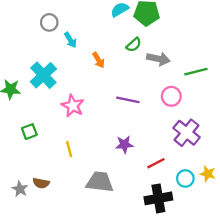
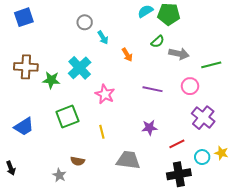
green square: (29, 132) -> (67, 116), size x1.6
gray star: (20, 189) -> (59, 175), moved

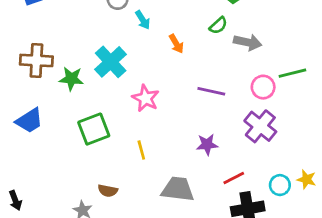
green line: (211, 65) -> (292, 73), moved
purple cross: (203, 118) -> (260, 126), moved
blue trapezoid: (24, 127) -> (29, 121), moved
red line: (177, 144) -> (234, 178), moved

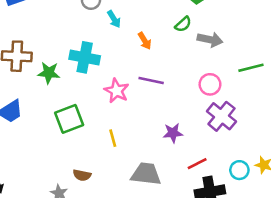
cyan cross: (111, 62) -> (85, 57), turned -36
pink circle: (263, 87) -> (210, 84), moved
purple line: (211, 91) -> (151, 80), moved

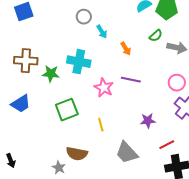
gray trapezoid: (146, 174) -> (127, 153), turned -140
brown semicircle: (82, 175) -> (77, 154), size x1.5

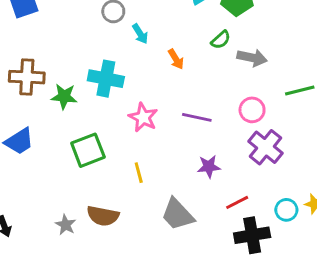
purple line: (131, 80) -> (197, 117), moved
gray star: (59, 168) -> (66, 225), moved

